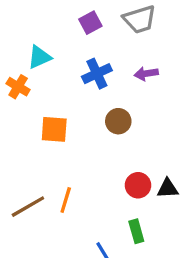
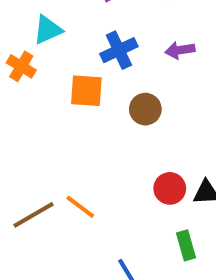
orange square: (54, 129) -> (86, 91), moved
orange line: (66, 200) -> (80, 207), turned -70
green rectangle: (136, 231) -> (186, 245), moved

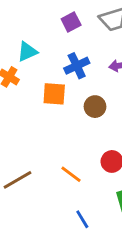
orange line: (80, 207) -> (71, 174), moved

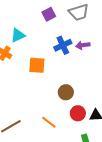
blue cross: (77, 66) -> (63, 45), moved
brown circle: (95, 107) -> (66, 92), moved

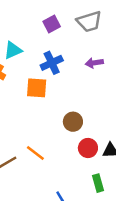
blue cross: (63, 45) -> (52, 63), moved
orange line: (49, 122) -> (35, 153), moved

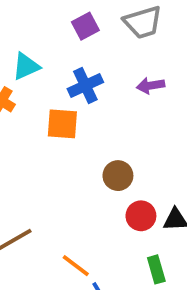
orange line: (35, 153) -> (76, 266), moved

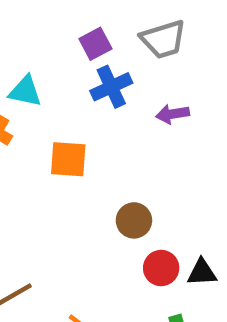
cyan triangle: (26, 66) -> (25, 91), turned 36
blue cross: (85, 85) -> (111, 87), moved

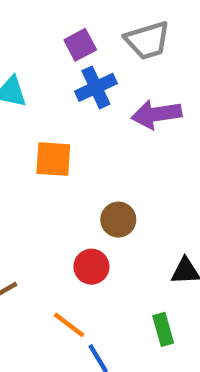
purple arrow: (172, 114) -> (156, 114), size x1.5
red circle: (161, 268) -> (91, 267), moved

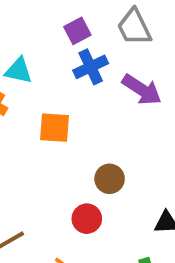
gray trapezoid: (147, 40) -> (134, 27), turned 81
purple arrow: (156, 114) -> (142, 90), turned -138

